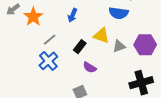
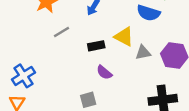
black rectangle: (80, 47) -> (96, 46), turned 32
blue cross: (48, 61) -> (24, 76), moved

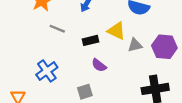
gray line: (62, 32) -> (57, 29), turned 56
blue cross: (24, 76) -> (47, 71), moved

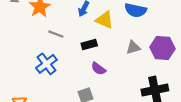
yellow triangle: (116, 31) -> (105, 20), moved
blue cross: (47, 71) -> (46, 64), moved

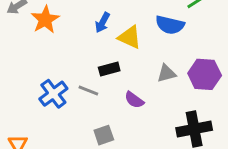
gray line: (56, 34) -> (88, 90), moved
purple semicircle: (98, 69) -> (134, 100), moved

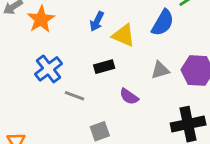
blue semicircle: (170, 25) -> (163, 23), turned -72
gray line: (88, 90) -> (75, 96), moved
blue cross: (53, 94) -> (49, 69), moved

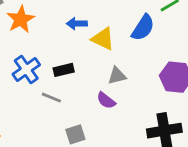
blue arrow: (97, 21) -> (77, 24), turned 60
black rectangle: (104, 67) -> (64, 70), moved
gray triangle: (160, 70) -> (117, 76), moved

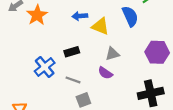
blue semicircle: (143, 28) -> (130, 16), turned -54
blue cross: (26, 69) -> (45, 67), moved
gray line: (51, 98) -> (73, 80), moved

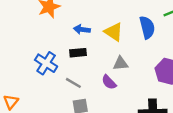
blue arrow: (80, 16) -> (82, 29), moved
blue cross: (45, 67) -> (46, 63), turned -30

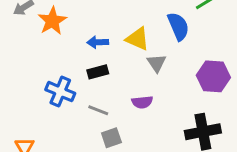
gray triangle: (121, 63) -> (156, 63), moved, turned -49
purple semicircle: (109, 82) -> (142, 102), turned -42

